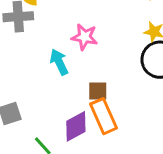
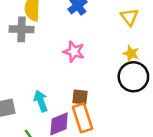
cyan arrow: (59, 62) -> (41, 101), moved

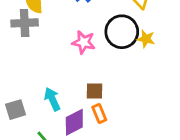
black circle: (133, 77) -> (122, 32), moved
orange rectangle: (82, 118) -> (99, 113), size x0.6

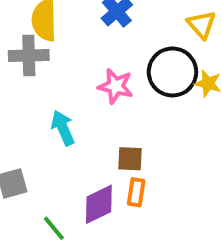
cyan arrow: (52, 99) -> (63, 128), moved
orange rectangle: (99, 113) -> (136, 192), turned 30

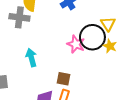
yellow triangle: (202, 25) -> (108, 24), moved
pink star: (116, 86) -> (76, 44), moved

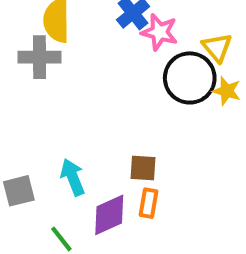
pink star: (76, 44) -> (160, 32), moved
cyan arrow: (31, 58) -> (73, 177), moved

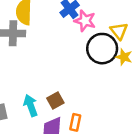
brown square: (143, 168) -> (55, 100), moved, turned -35

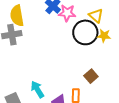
brown square: (55, 100) -> (91, 76), moved

